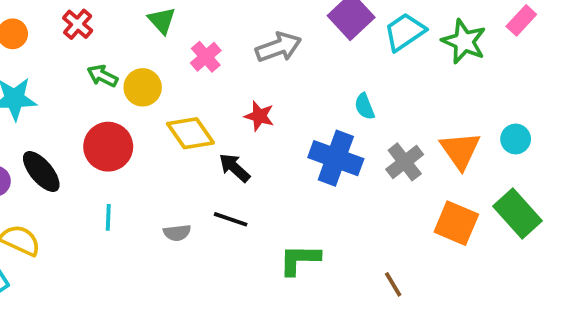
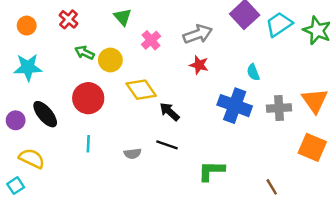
red star: (259, 116) -> (199, 65), moved
gray cross: (405, 162) -> (279, 108), turned 35

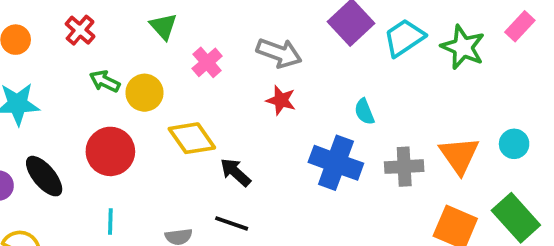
gray arrow: (198, 34) -> (279, 53), turned 40

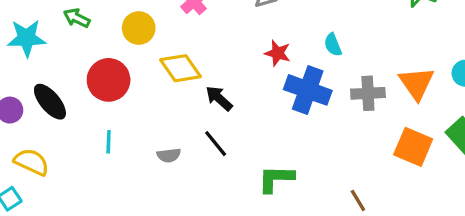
green arrow: (105, 81) -> (77, 18), moved
red star: (281, 100) -> (278, 53), moved
black line: (232, 223) -> (216, 144), turned 32

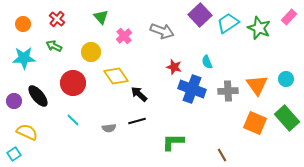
cyan line: (109, 142) -> (73, 120), turned -48
black line: (216, 144) -> (137, 121), turned -66

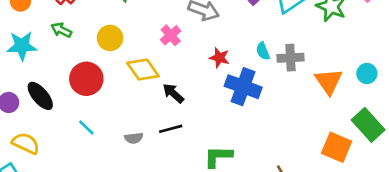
pink cross: (124, 36) -> (171, 35), moved
gray cross: (228, 91) -> (291, 58), moved
orange square: (255, 123) -> (337, 147), moved

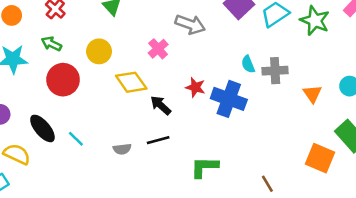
red star: (219, 58) -> (195, 87), moved
red circle: (86, 79) -> (63, 80), moved
orange triangle: (329, 81) -> (312, 94), size x0.7
black ellipse: (40, 96) -> (42, 128), moved

